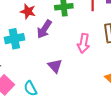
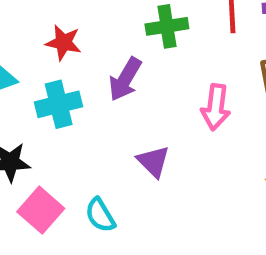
red star: (28, 11) -> (63, 43), moved

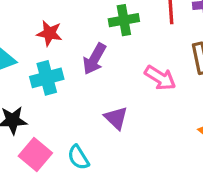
pink arrow: (216, 107) -> (160, 78), turned -64

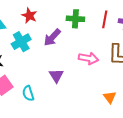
cyan cross: (47, 78) -> (21, 42), turned -30
pink arrow: (160, 78) -> (88, 58), turned -36

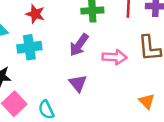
purple arrow: (52, 37) -> (79, 45), moved
cyan cross: (21, 42) -> (29, 47), turned 30

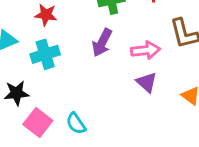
purple triangle: (78, 83) -> (147, 82), moved

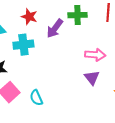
purple arrow: (102, 43) -> (55, 28), moved

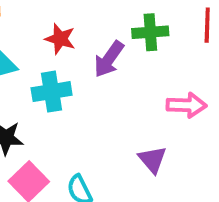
purple triangle: (92, 78) -> (152, 160), moved

